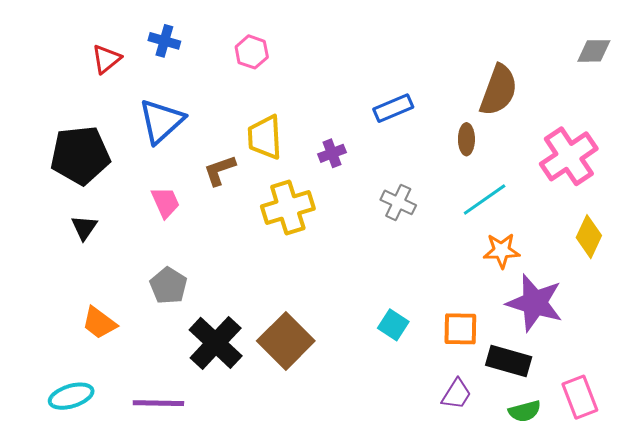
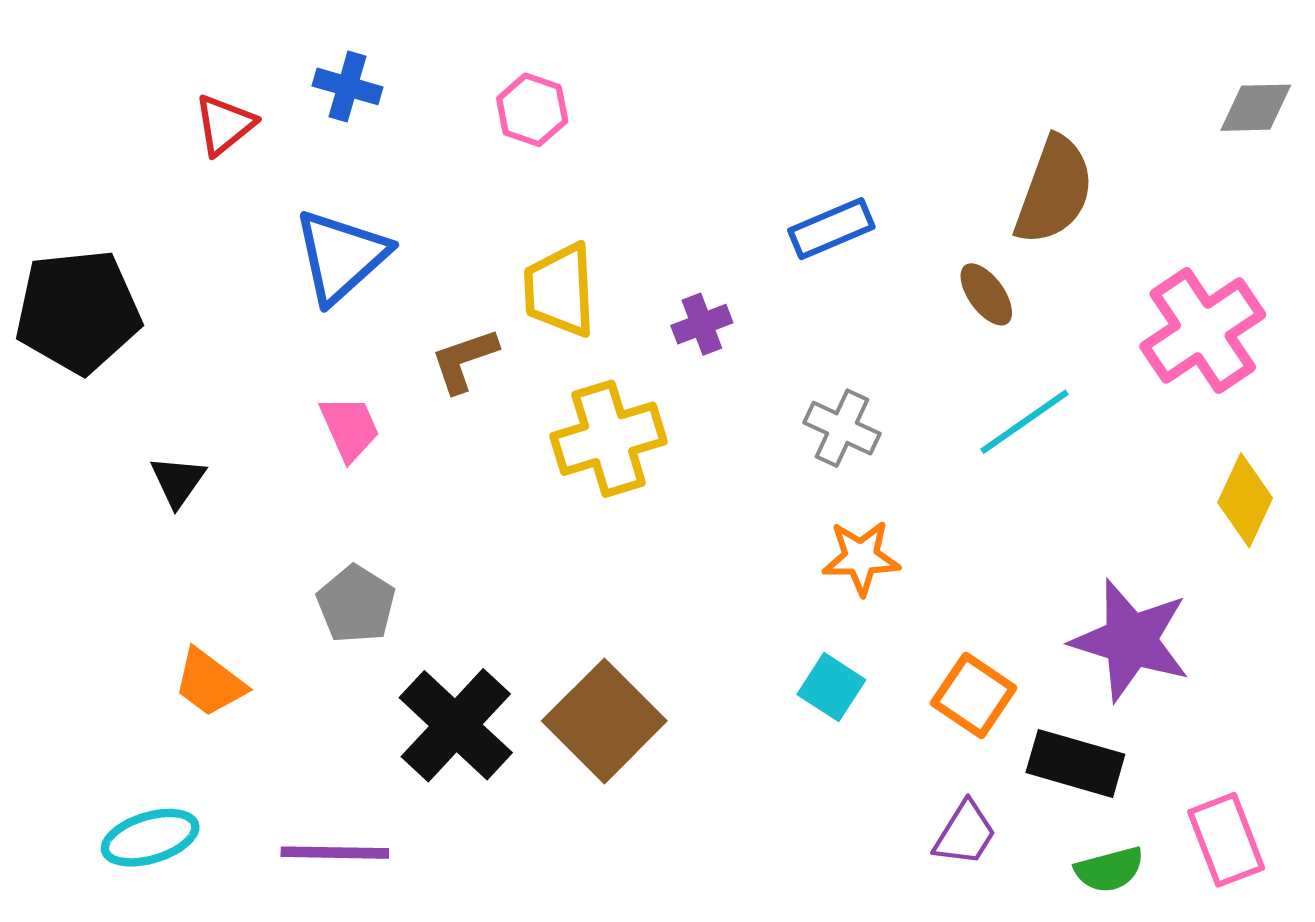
brown ellipse: (466, 139) -> (986, 294), turned -36
black pentagon: (80, 155) -> (78, 311), moved
orange star: (502, 251) -> (861, 558), moved
orange square: (460, 329) -> (974, 696), turned 33

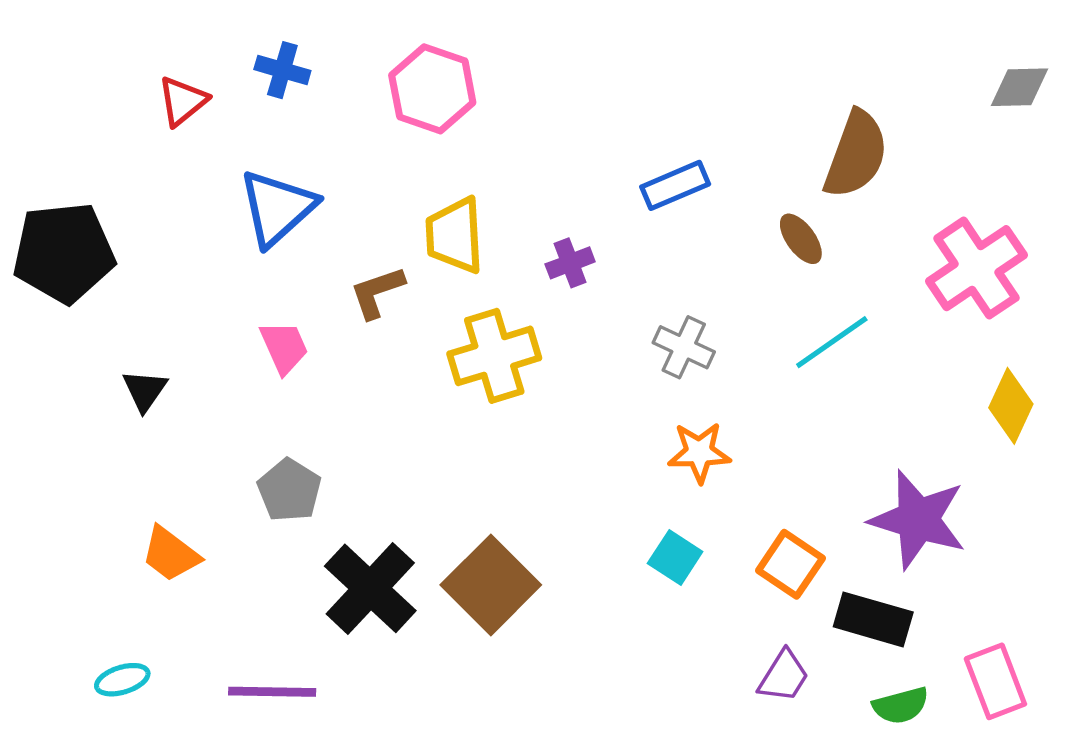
pink hexagon: (532, 110) -> (432, 89), size x1.5
cyan ellipse: (150, 838) -> (122, 680), size x0.7

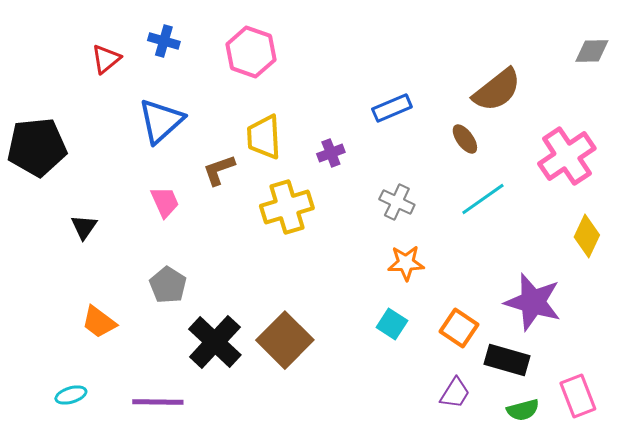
brown semicircle: (856, 154) -> (497, 90), turned 32

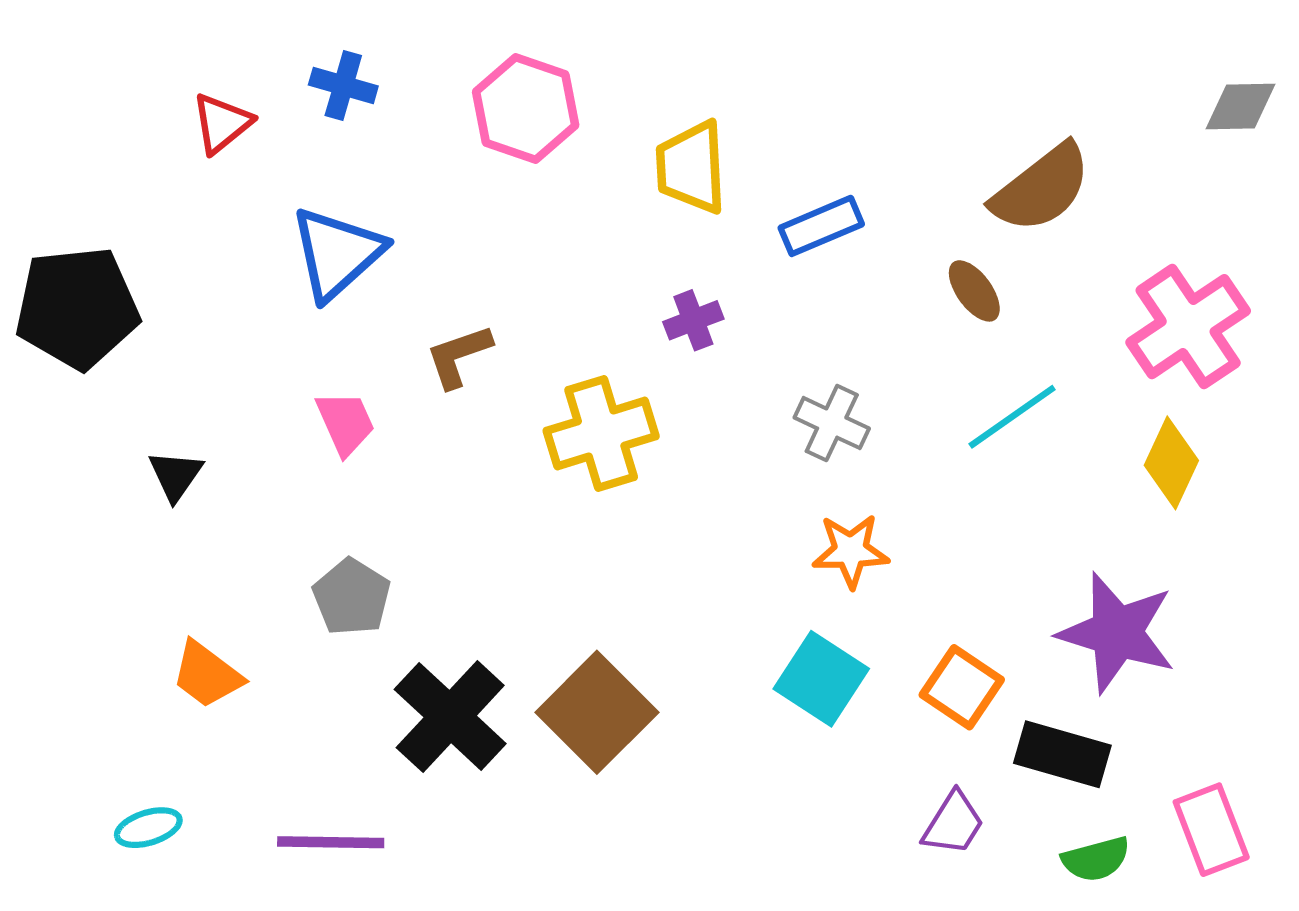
yellow trapezoid: (264, 137) -> (691, 167), moved
yellow diamond: (587, 236) -> (1171, 463), moved
cyan square: (392, 324) -> (821, 679), size x1.4

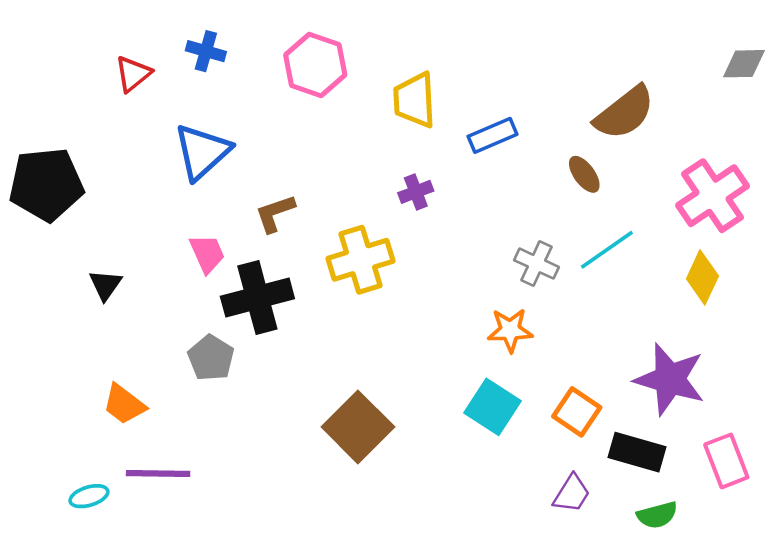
gray cross: (832, 423) -> (536, 264), moved
black cross: (450, 717) -> (257, 298), moved, turned 32
pink rectangle: (1211, 830) -> (726, 461), moved
purple line: (331, 842) -> (158, 474), moved

